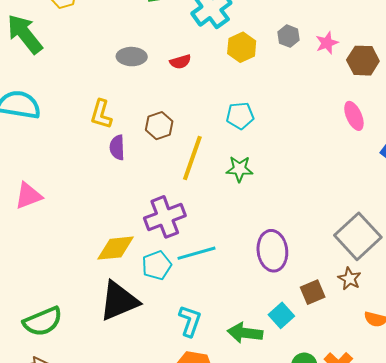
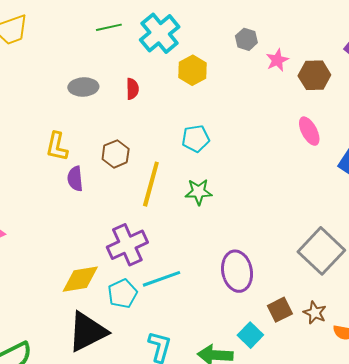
gray hexagon: (288, 36) -> (246, 39), moved
red semicircle: (180, 62) -> (132, 89), turned -70
brown star: (350, 279) -> (315, 313), moved

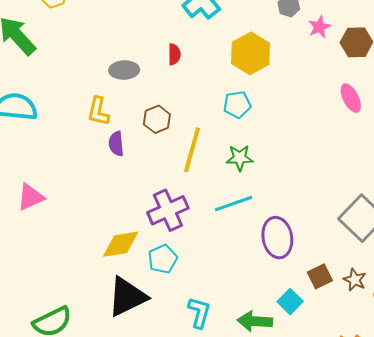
yellow hexagon: (193, 70) -> (251, 53), moved, size x1.4
gray ellipse: (83, 87) -> (124, 70), moved
cyan line: (161, 279) -> (234, 204), moved

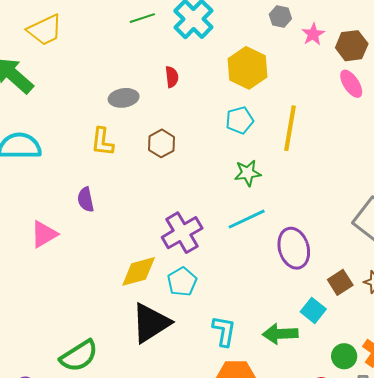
pink ellipse: (351, 98) -> (351, 84), moved
purple semicircle: (116, 144) -> (86, 199), moved
yellow line: (192, 150) -> (290, 128), moved

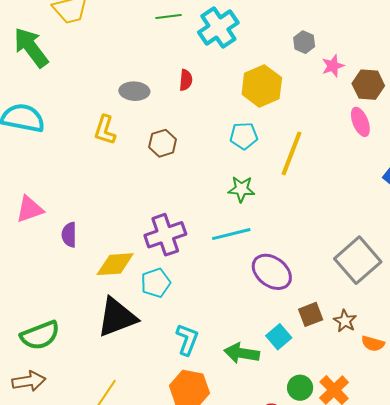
purple semicircle: (86, 199) -> (69, 235), moved
purple ellipse: (294, 248) -> (272, 272), turned -48

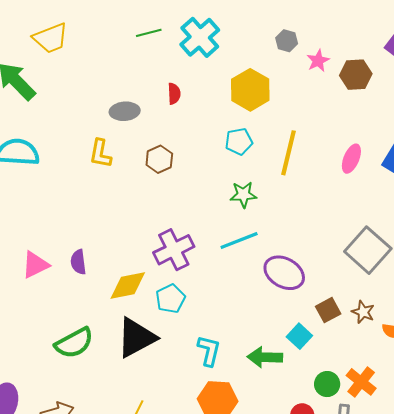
pink ellipse: (360, 122) -> (351, 159), moved, turned 52
pink triangle: (30, 209) -> (35, 265), moved
green semicircle: (40, 335) -> (74, 343), moved

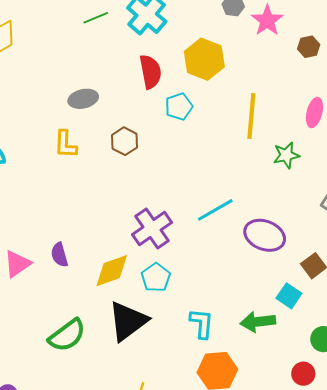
pink star: (318, 61) -> (267, 20), size x1.4
brown hexagon: (356, 75) -> (309, 47), moved, size x0.7
red semicircle: (174, 94) -> (150, 72), moved, size x1.6
cyan pentagon: (239, 141) -> (179, 107), moved
green star: (243, 195) -> (286, 155), moved

